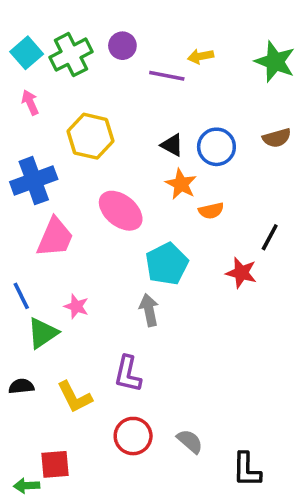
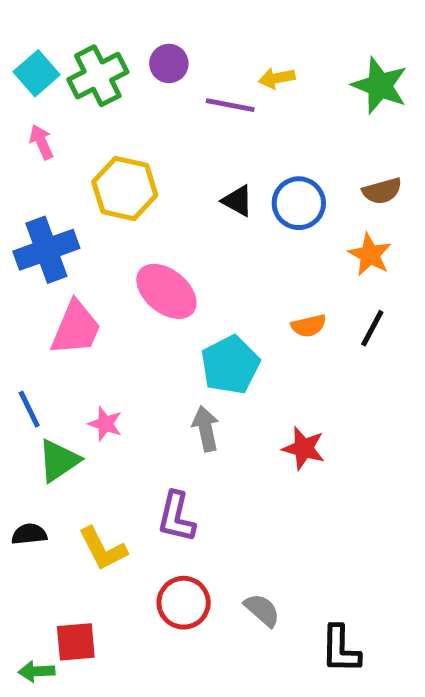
orange star: (181, 184) -> (370, 255), moved
orange semicircle: (211, 211) -> (309, 326), moved
red star: (241, 273) -> (304, 448), moved

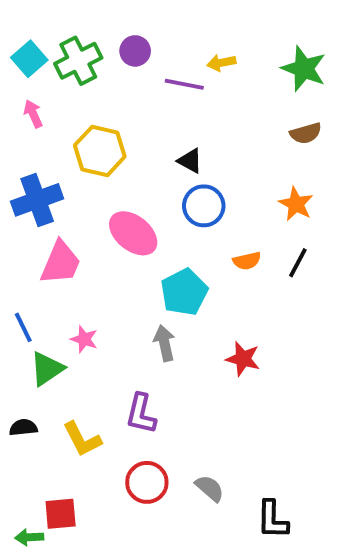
brown semicircle: (382, 191) -> (306, 133), moved
blue circle: (299, 203) -> (204, 206), moved

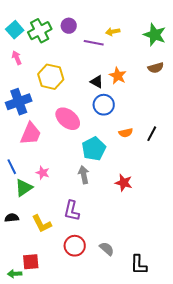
orange star: (296, 204) -> (118, 76), moved

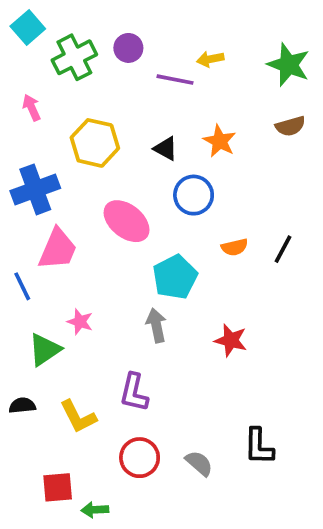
cyan square: (15, 30) -> (28, 27), moved
black triangle: (97, 82) -> (166, 149), moved
blue line: (12, 167) -> (22, 286), moved
black L-shape: (139, 265) -> (259, 446), moved
green arrow: (15, 274) -> (95, 510), moved

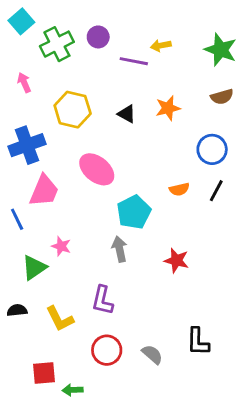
orange star: (220, 141) -> (168, 108), turned 30
blue circle: (194, 195) -> (212, 149), moved

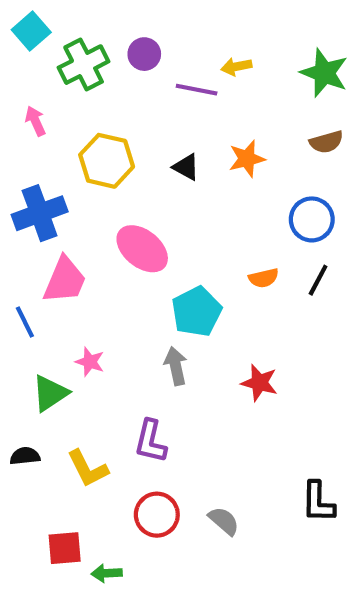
black L-shape: (198, 342) -> (318, 502), moved

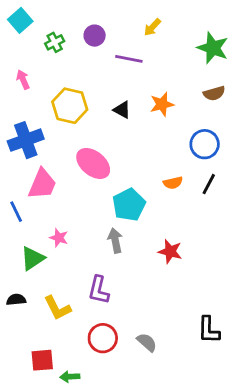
green cross: (84, 65) -> (55, 42), size x0.6
yellow arrow: (236, 67) -> (152, 27), moved, turned -36

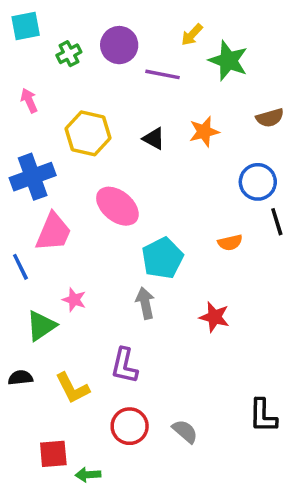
cyan square: (20, 20) -> (26, 26), turned 30
purple circle: (95, 36) -> (119, 45), size x1.4
green star: (213, 48) -> (228, 61), moved
orange semicircle: (173, 183) -> (230, 243), moved
black line: (209, 184) -> (277, 222), moved, turned -45

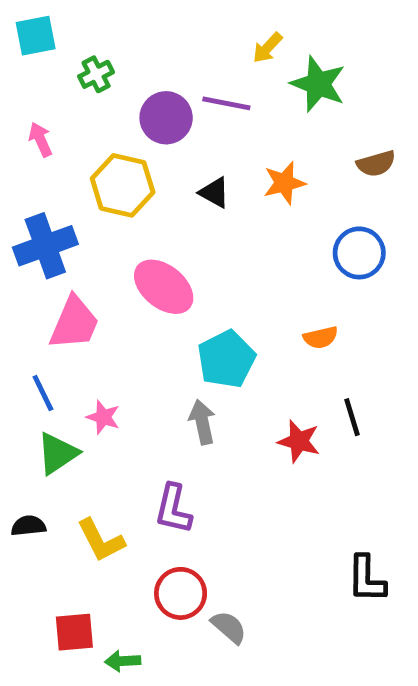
purple circle: (119, 45) -> (166, 118), moved
black line: (277, 222) -> (352, 417), moved
blue line: (20, 267) -> (43, 393), moved
gray semicircle: (185, 431) -> (229, 627), moved

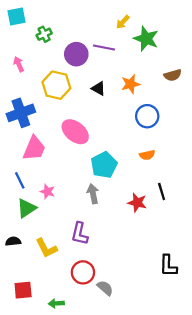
blue circle: (359, 253) -> (147, 116), moved
red square: (74, 632) -> (23, 290), moved

